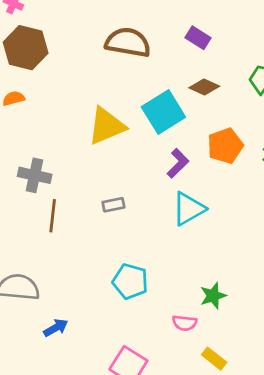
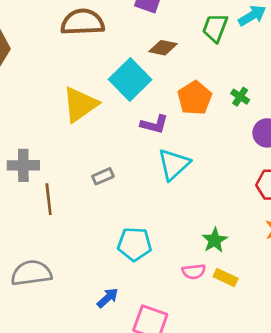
purple L-shape: (178, 163) -> (154, 124), turned 72
blue arrow: (56, 328) -> (108, 298), moved
yellow rectangle: (214, 359) -> (226, 278), moved

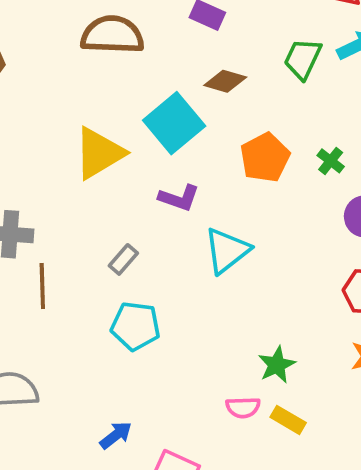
purple L-shape: (154, 124) -> (179, 198), moved
gray rectangle: (103, 176) -> (123, 259), turned -30
cyan pentagon: (135, 244) -> (136, 326), moved

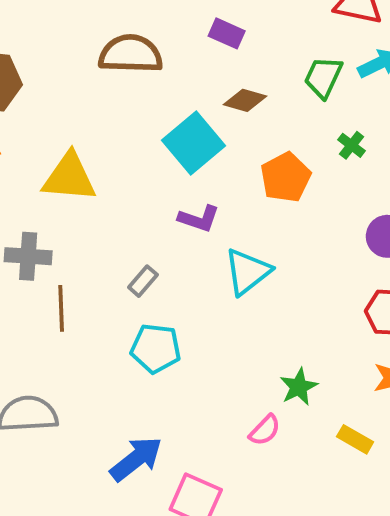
yellow triangle: (99, 153) -> (69, 177), moved, turned 36
green cross: (331, 161) -> (352, 145), moved
pink semicircle: (243, 407) -> (265, 430), turned -44
yellow rectangle: (288, 420) -> (355, 439), moved
blue arrow: (116, 435) -> (136, 459), size x1.6

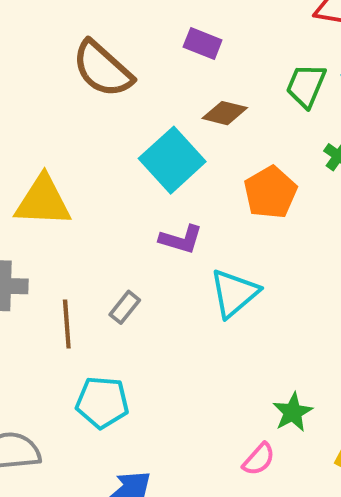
brown semicircle: (131, 54) -> (102, 69), turned -138
brown line: (61, 308) -> (67, 324), moved
cyan pentagon: (156, 348) -> (102, 402), moved

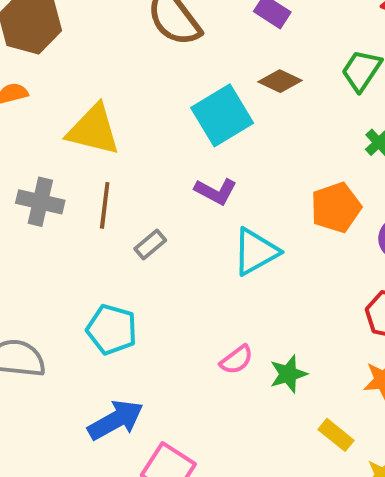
orange pentagon: (270, 192) -> (336, 207), moved
brown line: (67, 324) -> (105, 205), moved
pink semicircle: (259, 459) -> (237, 360), moved

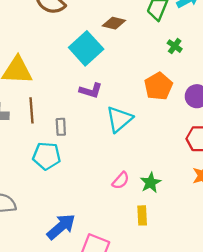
gray rectangle: (150, 245) -> (61, 127), turned -42
cyan pentagon: (112, 329) -> (47, 156), moved
yellow rectangle: (336, 435) -> (142, 215), moved, turned 60

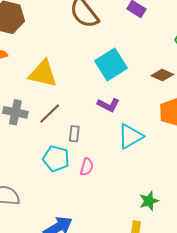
brown diamond: (114, 23) -> (162, 75), moved
brown line: (32, 110) -> (50, 113), turned 40
pink semicircle: (121, 180) -> (87, 167), moved, turned -36

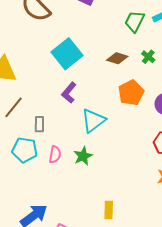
purple L-shape: (108, 105) -> (69, 93), turned 110
green star: (149, 201) -> (83, 156), moved

